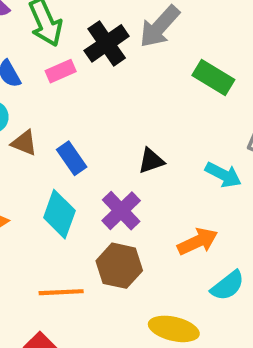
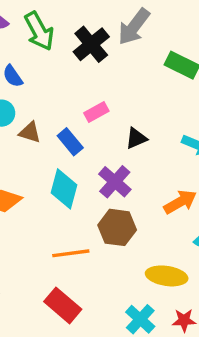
pink rectangle: (61, 71) -> (96, 112), moved

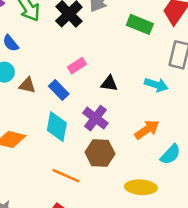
black triangle: (136, 138) -> (109, 83), turned 36
orange line: (71, 253) -> (66, 176), turned 36

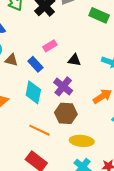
yellow ellipse: (141, 187) -> (82, 141), moved

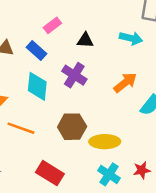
brown hexagon: (66, 113) -> (72, 127), moved
orange line: (39, 130) -> (21, 128), moved

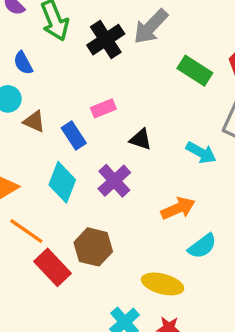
yellow ellipse: (105, 142) -> (163, 284), moved
red rectangle: (50, 173) -> (52, 267), moved

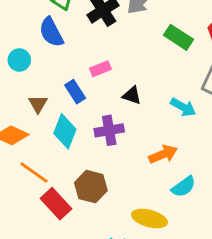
blue semicircle: (23, 63) -> (51, 32), moved, size x1.5
brown triangle: (34, 121) -> (38, 104), moved, turned 36
purple cross: (114, 181) -> (109, 130), turned 32

